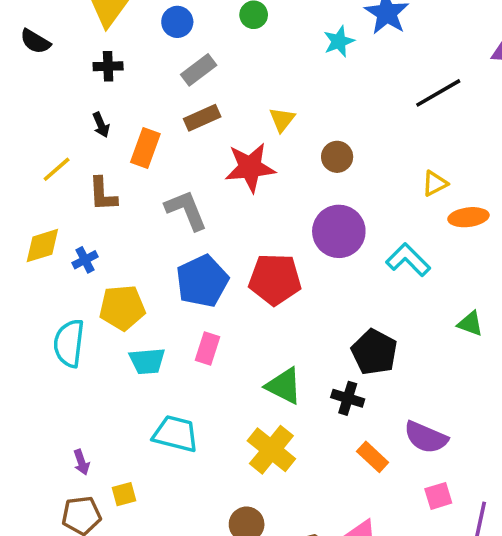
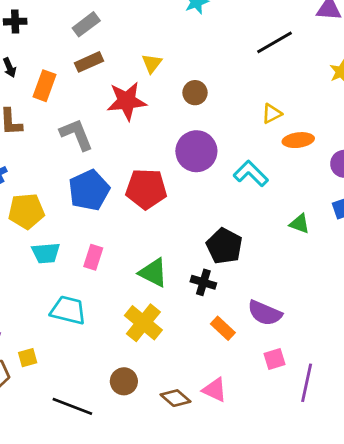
pink rectangle: (207, 349) -> (93, 257), moved

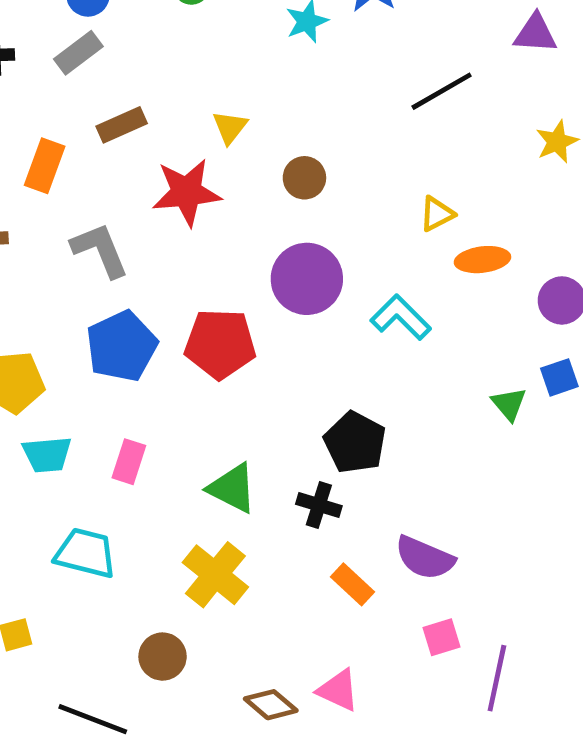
gray rectangle: (86, 24) -> (78, 53), moved
green triangle: (300, 224) -> (509, 404), moved, turned 30
brown circle: (124, 381) -> (163, 657), moved

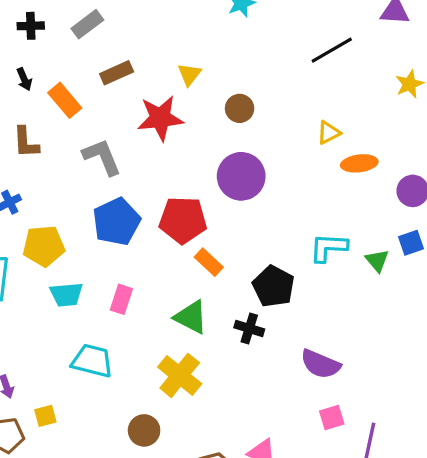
orange rectangle: (45, 166) -> (65, 100), turned -60
cyan L-shape: (401, 317) -> (329, 248), moved, turned -42
orange rectangle: (353, 584) -> (209, 262), moved

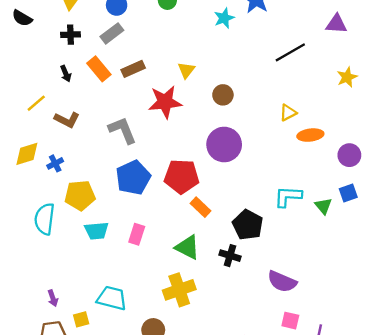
orange rectangle: (65, 100) -> (99, 69), moved
brown L-shape: (26, 142) -> (67, 120), turned -60
cyan trapezoid: (92, 361) -> (112, 298), moved
yellow cross: (180, 375) -> (179, 290), turned 32
pink square: (332, 417) -> (290, 321), turned 30

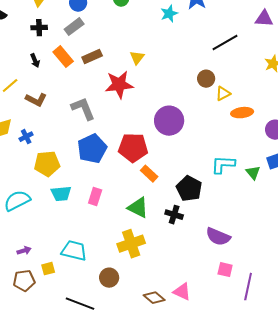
brown circle: (223, 95) -> (206, 79), moved
cyan semicircle: (45, 219) -> (17, 201), moved, turned 56
purple arrow: (53, 298) -> (24, 251), turned -88

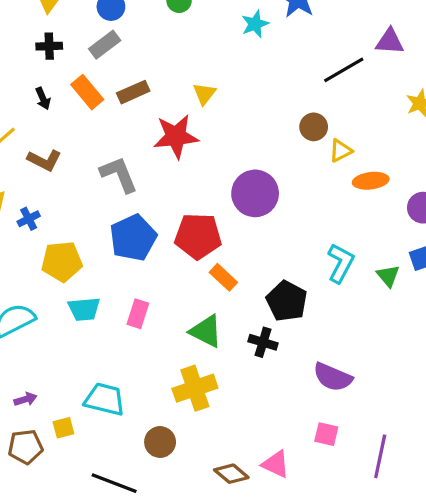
purple triangle: (264, 19) -> (390, 41), moved
cyan L-shape: (223, 165) -> (341, 263), turned 115
pink square: (225, 270) -> (326, 434), moved

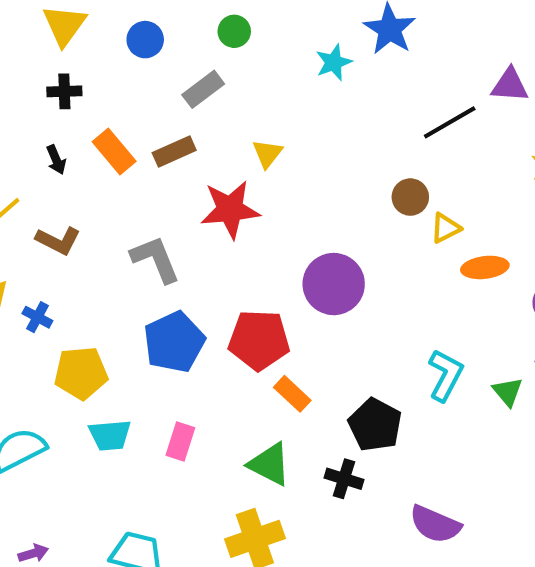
gray rectangle: (105, 45) -> (203, 89), moved
blue cross: (29, 219) -> (37, 317), turned -35

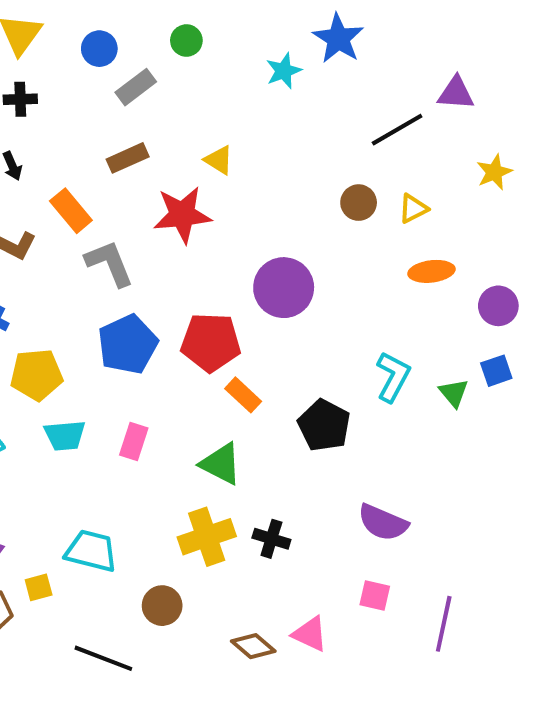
gray rectangle: (203, 89) -> (136, 87), moved
orange rectangle: (114, 151) -> (71, 211), moved
yellow triangle: (267, 154) -> (219, 160), turned -36
yellow triangle: (446, 228) -> (413, 209), moved
black cross: (344, 479) -> (271, 539), moved

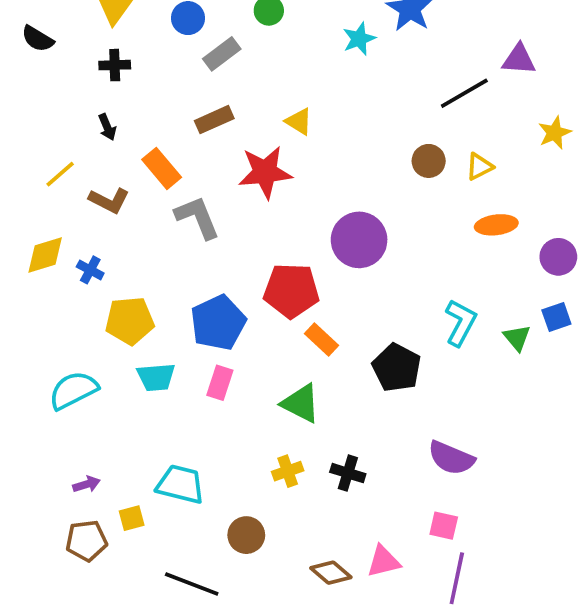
blue pentagon: (128, 344) -> (218, 323), moved
yellow cross: (207, 537) -> (288, 471), size x0.6
purple line: (444, 624) -> (457, 578), moved
pink triangle: (310, 634) -> (383, 561), turned -39

